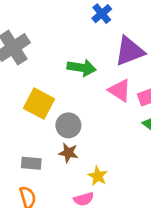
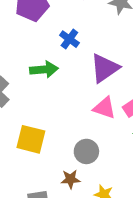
green arrow: (82, 68) -> (44, 70), moved
gray circle: (68, 125) -> (86, 151), moved

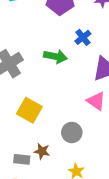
brown star: (70, 179) -> (42, 151), moved

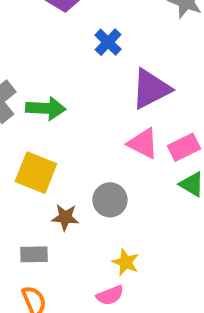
green arrow: (55, 56) -> (46, 108), moved
brown star: (42, 151) -> (65, 217), moved

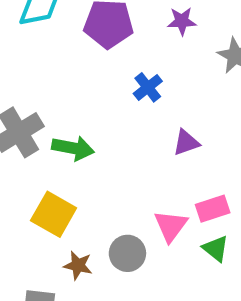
purple triangle: (151, 89) -> (186, 143), size x0.6
pink triangle: (143, 143) -> (171, 226), moved, turned 32

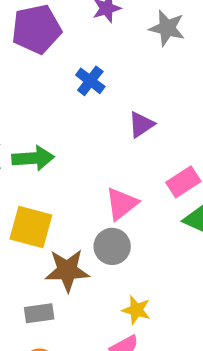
pink triangle: (171, 226) -> (122, 204), moved, turned 30
brown star: (78, 265) -> (67, 270), size x1.5

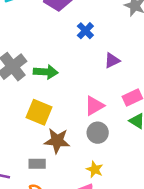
gray circle: (112, 246) -> (98, 133), moved

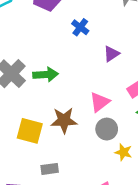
yellow square: (39, 112) -> (30, 131), moved
brown star: (57, 141) -> (64, 120), moved
yellow star: (95, 169) -> (123, 152), moved

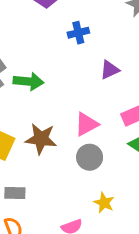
blue cross: (80, 27) -> (78, 33), turned 30
yellow star: (123, 152) -> (104, 203), moved

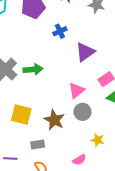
purple triangle: (110, 70) -> (85, 52), size x1.5
brown star: (41, 139) -> (54, 120), moved, turned 30

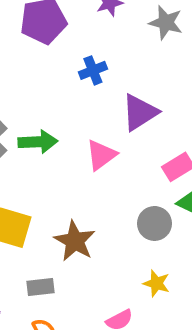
pink triangle: (76, 90) -> (101, 155), moved
gray circle: (82, 112) -> (154, 223), moved

